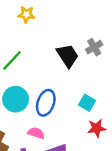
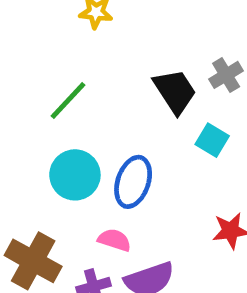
cyan square: (87, 103) -> (212, 140), moved

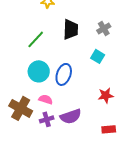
black trapezoid: (175, 91) -> (71, 29), moved, turned 35
pink semicircle: (114, 240) -> (46, 99), moved

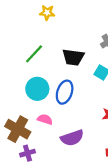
black trapezoid: (71, 29) -> (73, 57), moved, turned 95
purple cross: (47, 119) -> (28, 153), moved

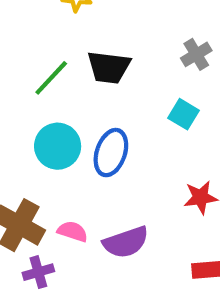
black trapezoid: (73, 57) -> (109, 67), moved
pink semicircle: (45, 119) -> (73, 232), moved

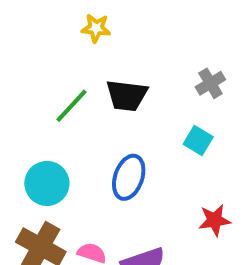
cyan circle: (58, 146) -> (47, 183), moved

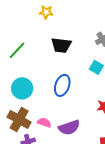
green line: (71, 106) -> (17, 50), moved

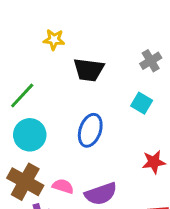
yellow star: (46, 12) -> (54, 40), moved
green line: (17, 50) -> (22, 96), moved

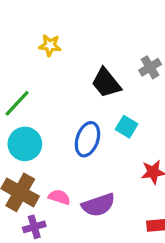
black trapezoid: (89, 70) -> (106, 83), moved, turned 44
cyan square: (142, 103) -> (127, 127), moved

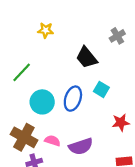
gray cross: (150, 67) -> (117, 36), moved
cyan circle: (25, 144) -> (42, 102), moved

